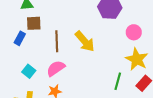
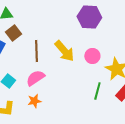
brown square: (34, 23) -> (13, 33), turned -35
pink circle: (134, 32) -> (92, 56), moved

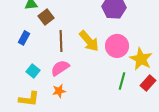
brown square: (13, 33) -> (46, 17), moved
pink circle: (92, 56) -> (117, 46), size x1.5

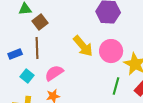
blue rectangle: (24, 38) -> (15, 54), moved, turned 40
brown line: (61, 41) -> (37, 48), moved

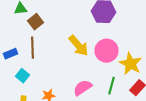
pink semicircle: (54, 73) -> (82, 88), moved

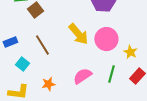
brown line: (32, 48) -> (42, 45), moved, turned -30
yellow star: (130, 64) -> (130, 52), size x0.6

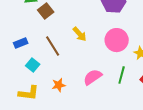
yellow arrow: (78, 34) -> (80, 34), moved, size x0.7

